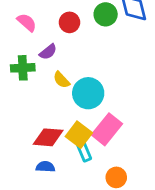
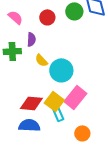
purple semicircle: (48, 52) -> (31, 39), turned -48
blue semicircle: (45, 167) -> (29, 125), size x1.5

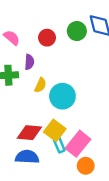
yellow semicircle: (41, 60) -> (40, 85), turned -112
pink rectangle: (75, 97) -> (78, 144), moved

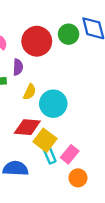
red circle: (47, 38) -> (37, 41), size x1.6
red diamond: (29, 133) -> (27, 127), moved
pink rectangle: (78, 144) -> (70, 154), size x0.7

